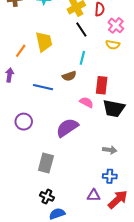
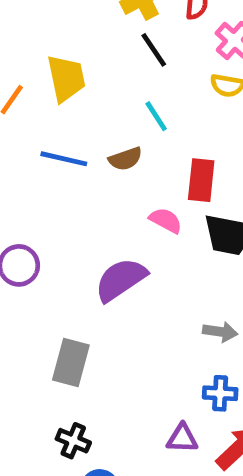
cyan line: (82, 58) -> (156, 116), turned -48
blue line: (43, 87) -> (64, 159), moved

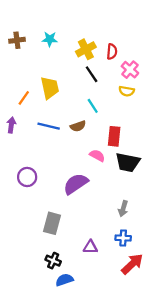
gray arrow: (220, 332) -> (123, 209), turned 98
purple triangle: (182, 438) -> (90, 247), moved

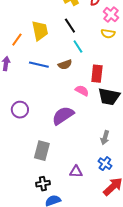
black line: (92, 74) -> (70, 26), moved
blue cross: (123, 238) -> (105, 164), turned 32
black cross: (53, 261) -> (43, 184), turned -32

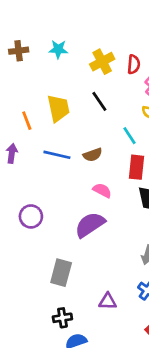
orange line: (17, 40) -> (27, 121), turned -56
cyan line: (78, 47) -> (130, 136), moved
pink semicircle: (82, 91) -> (102, 190), moved

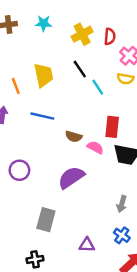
cyan line: (130, 136) -> (98, 87), moved
brown semicircle: (93, 155) -> (74, 137), moved, turned 35
pink semicircle: (102, 190) -> (95, 147), moved
black cross: (62, 318) -> (35, 259), moved

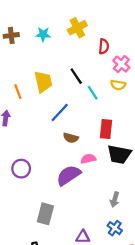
yellow cross: (82, 34) -> (77, 28), moved
blue line: (42, 116) -> (60, 112), moved, turned -60
pink semicircle: (95, 147) -> (88, 159), moved, turned -40

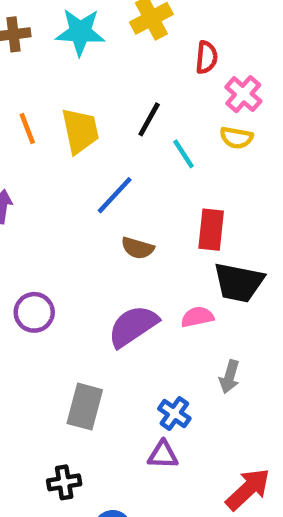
cyan star: (43, 34) -> (80, 32), size x1.5
black line: (76, 76) -> (149, 119), turned 63
orange line: (18, 92) -> (27, 129), moved
pink semicircle: (88, 159) -> (197, 317), moved
blue cross: (115, 228) -> (174, 413), moved

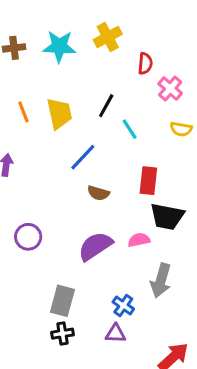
yellow semicircle: (236, 138) -> (181, 129), moved
gray arrow: (229, 377) -> (161, 281), size x1.5
black cross: (64, 482) -> (62, 334), moved

